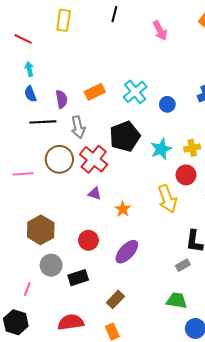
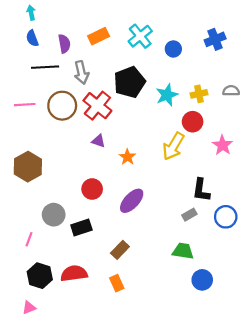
pink line: (23, 174) -> (25, 105), moved
yellow arrow: (167, 199) -> (173, 146), turned 52
brown hexagon: (41, 230) -> (28, 167), moved
black hexagon: (16, 322) -> (40, 276), moved

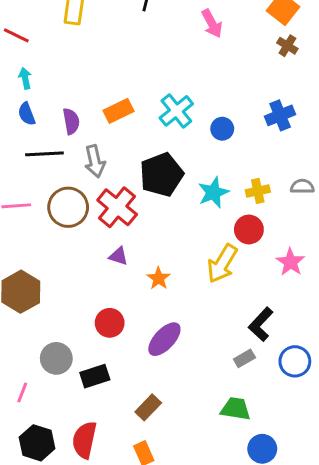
black L-shape: (201, 190) -> (261, 324), turned 35
red semicircle: (74, 273) -> (84, 440), turned -70

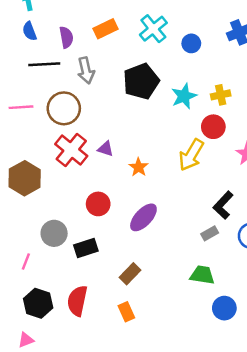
red cross: (117, 207) -> (71, 150), moved

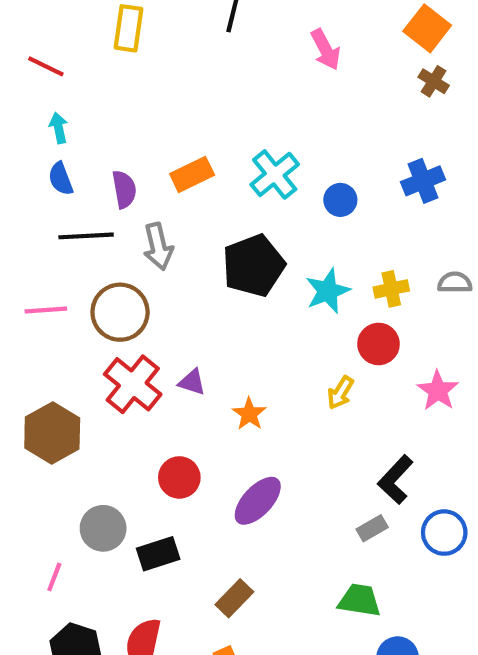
yellow arrow: (191, 155) -> (340, 393), size x0.6

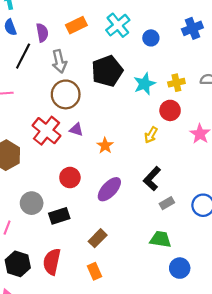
black line: (86, 236) -> (23, 56), turned -60
brown circle: (120, 312) -> (66, 94), moved
black L-shape: (395, 480) -> (152, 179), moved

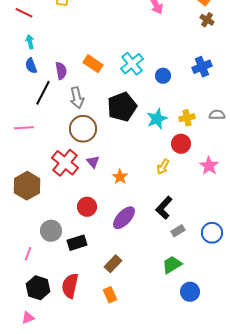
orange rectangle: (76, 25) -> (93, 64), turned 60
purple triangle: (76, 130) -> (93, 162), turned 32
green trapezoid: (160, 239) -> (172, 265), turned -40

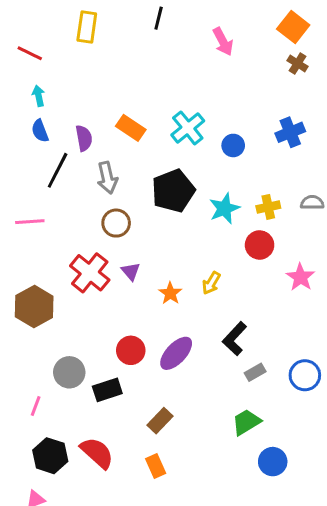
brown circle: (83, 129) -> (116, 223), size x0.7
yellow arrow: (163, 167) -> (211, 283), moved
red circle: (87, 207) -> (131, 350), moved
red semicircle: (70, 286) -> (97, 453), turned 120

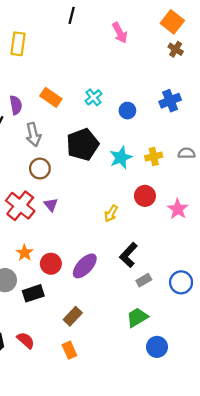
yellow rectangle: (87, 27) -> (18, 44), moved
cyan cross: (188, 128) -> (94, 97), size x0.7
red circle: (260, 245) -> (145, 196), moved
orange star: (170, 293) -> (25, 253), moved
red semicircle: (97, 453) -> (26, 340), size x0.7

